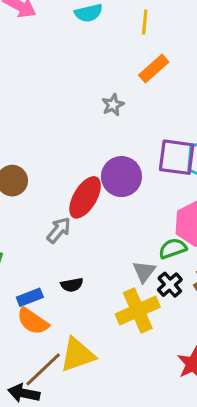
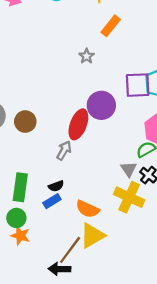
black semicircle: (72, 285) -> (56, 186), moved
yellow cross: (138, 311) -> (129, 197), turned -32
orange semicircle: (33, 321) -> (88, 209), moved

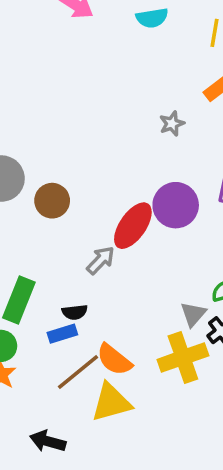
yellow cross: (129, 197) -> (183, 358), turned 32
brown line: (70, 250) -> (78, 372), moved

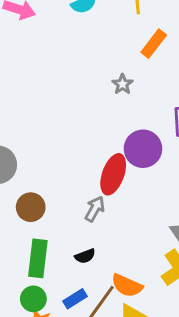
brown circle: (52, 201) -> (31, 207), moved
blue rectangle: (62, 334) -> (75, 299), moved

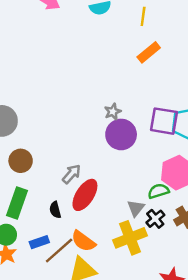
gray star: (123, 84) -> (113, 112), moved
red ellipse: (113, 174) -> (85, 195), moved
black semicircle: (85, 256) -> (55, 210), turned 84

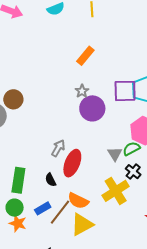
orange rectangle: (149, 52) -> (85, 56), moved
brown circle: (21, 161) -> (13, 99), moved
gray triangle: (136, 208) -> (115, 154), moved

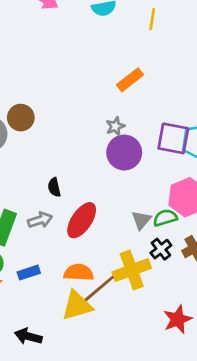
gray arrow: (58, 148) -> (40, 220), moved, turned 30
black semicircle: (51, 180) -> (54, 187), moved
orange semicircle: (78, 201) -> (79, 272), turned 145
brown line: (60, 212) -> (99, 289), moved

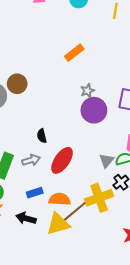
orange rectangle: (130, 80) -> (74, 53), moved
blue rectangle: (29, 273) -> (35, 193), moved
black arrow: (28, 336) -> (26, 218), moved

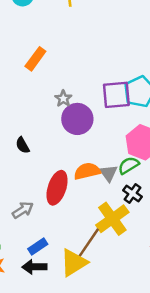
black semicircle: (42, 136) -> (22, 145), moved
gray arrow: (31, 160) -> (23, 210), moved
blue rectangle: (35, 193) -> (38, 246), moved
orange semicircle: (60, 199) -> (87, 171), moved

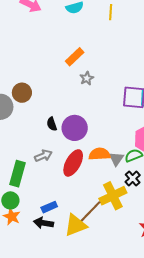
gray star: (63, 99) -> (87, 78), moved
purple circle: (77, 119) -> (75, 128), moved
gray arrow: (23, 210) -> (43, 156), moved

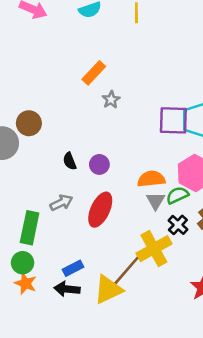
purple circle: (75, 128) -> (99, 164), size x0.6
orange semicircle: (100, 154) -> (151, 179), moved

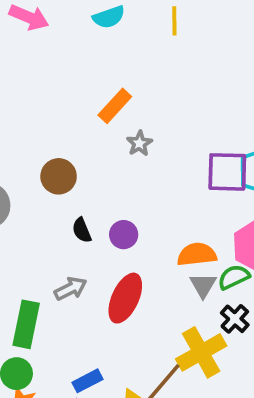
brown circle: (29, 123) -> (59, 176), moved

